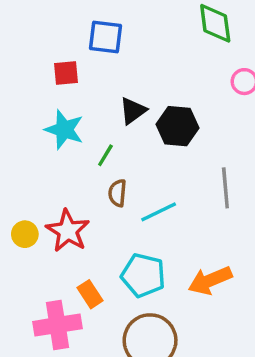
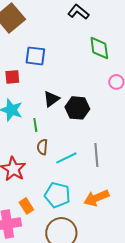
green line: (105, 155) -> (35, 125), turned -40
gray line: (225, 188) -> (96, 155), moved

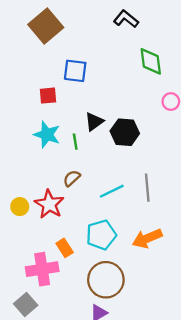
green line: (35, 125) -> (75, 142), moved
brown semicircle: (42, 147) -> (72, 178), moved, turned 42
cyan pentagon: (57, 195) -> (101, 235), turned -30

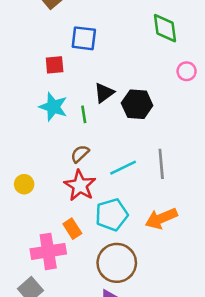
red star: (49, 204) -> (80, 185), moved

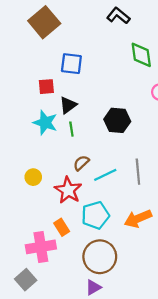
black triangle: (104, 93) -> (68, 105), moved
brown semicircle: (80, 154) -> (81, 163), moved
yellow circle: (24, 184) -> (33, 177), moved

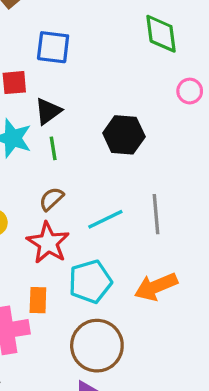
brown semicircle: (81, 163) -> (51, 199), moved
orange rectangle: (62, 227) -> (38, 300), turned 35

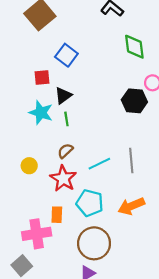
blue square: (53, 47) -> (66, 55), turned 30
black hexagon: (124, 135) -> (134, 101), moved
cyan pentagon: (90, 282) -> (90, 203), turned 30

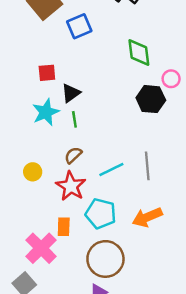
green diamond: (134, 47) -> (139, 53), moved
blue square: (66, 55) -> (79, 26), moved, turned 30
cyan star: (41, 113) -> (46, 112), turned 30
pink cross: (37, 234) -> (41, 248), turned -36

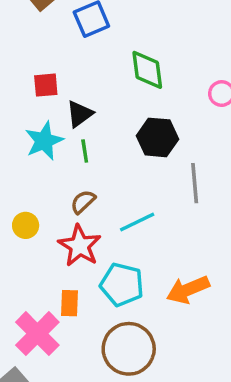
green diamond: (139, 53) -> (147, 70), moved
black hexagon: (151, 99) -> (157, 137), moved
gray line: (147, 166) -> (195, 183), moved

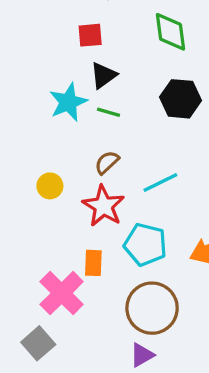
red square: (46, 85) -> (90, 35), moved
green line: (85, 151) -> (109, 112), turned -65

